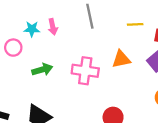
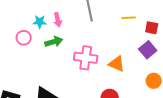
orange triangle: (121, 59) -> (117, 64), moved, turned 36
green arrow: (42, 70) -> (54, 42), moved

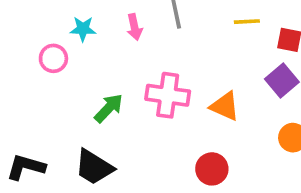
pink arrow: (58, 20) -> (134, 27), moved
green arrow: (54, 42) -> (109, 108), moved, turned -30

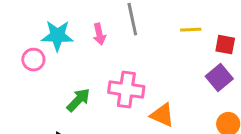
cyan star: (83, 29) -> (57, 36), size x1.5
orange triangle: (225, 106) -> (162, 115), moved

